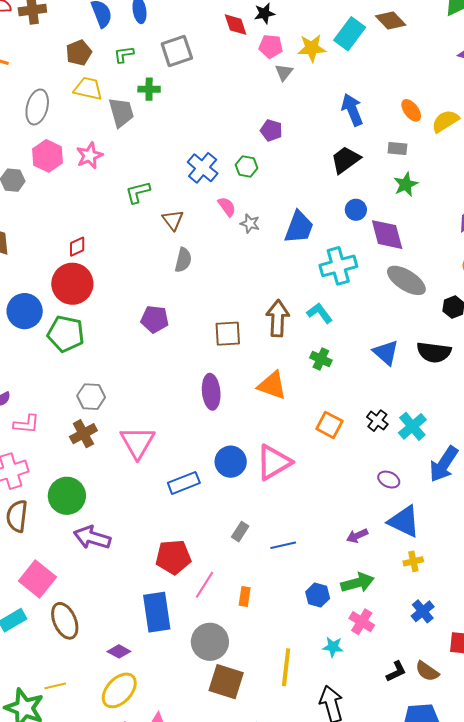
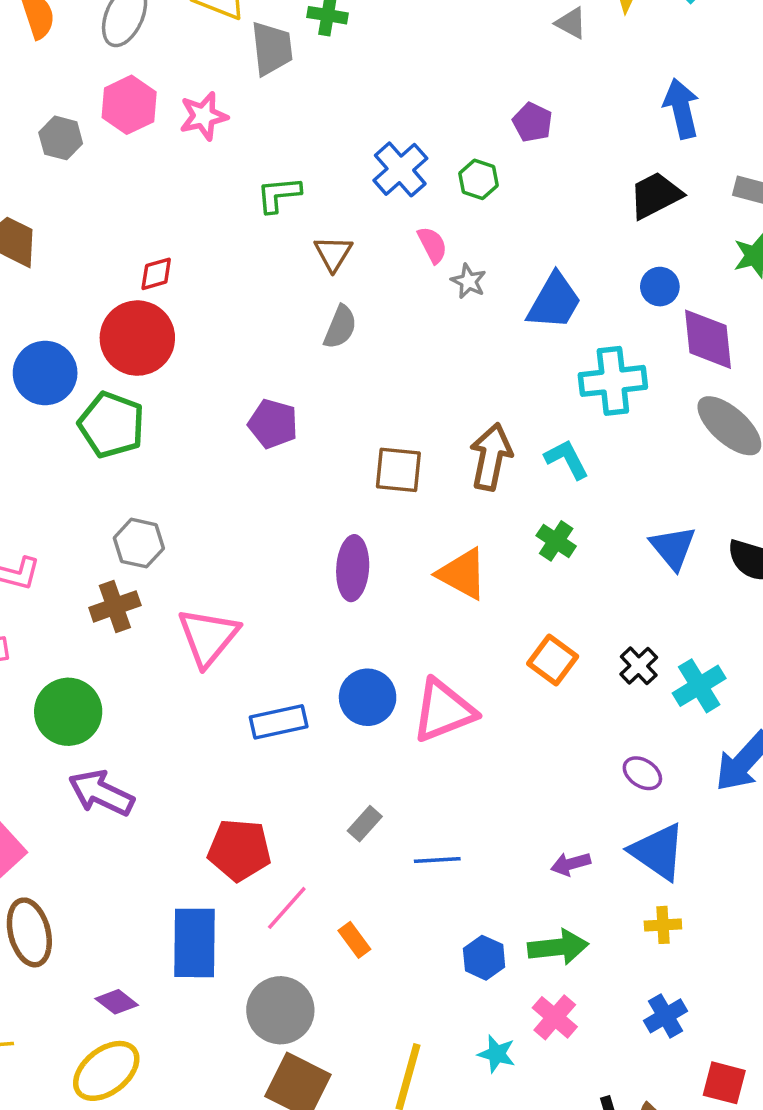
gray triangle: (284, 72) -> (571, 23), turned -48
orange rectangle: (245, 597) -> (354, 940), turned -54

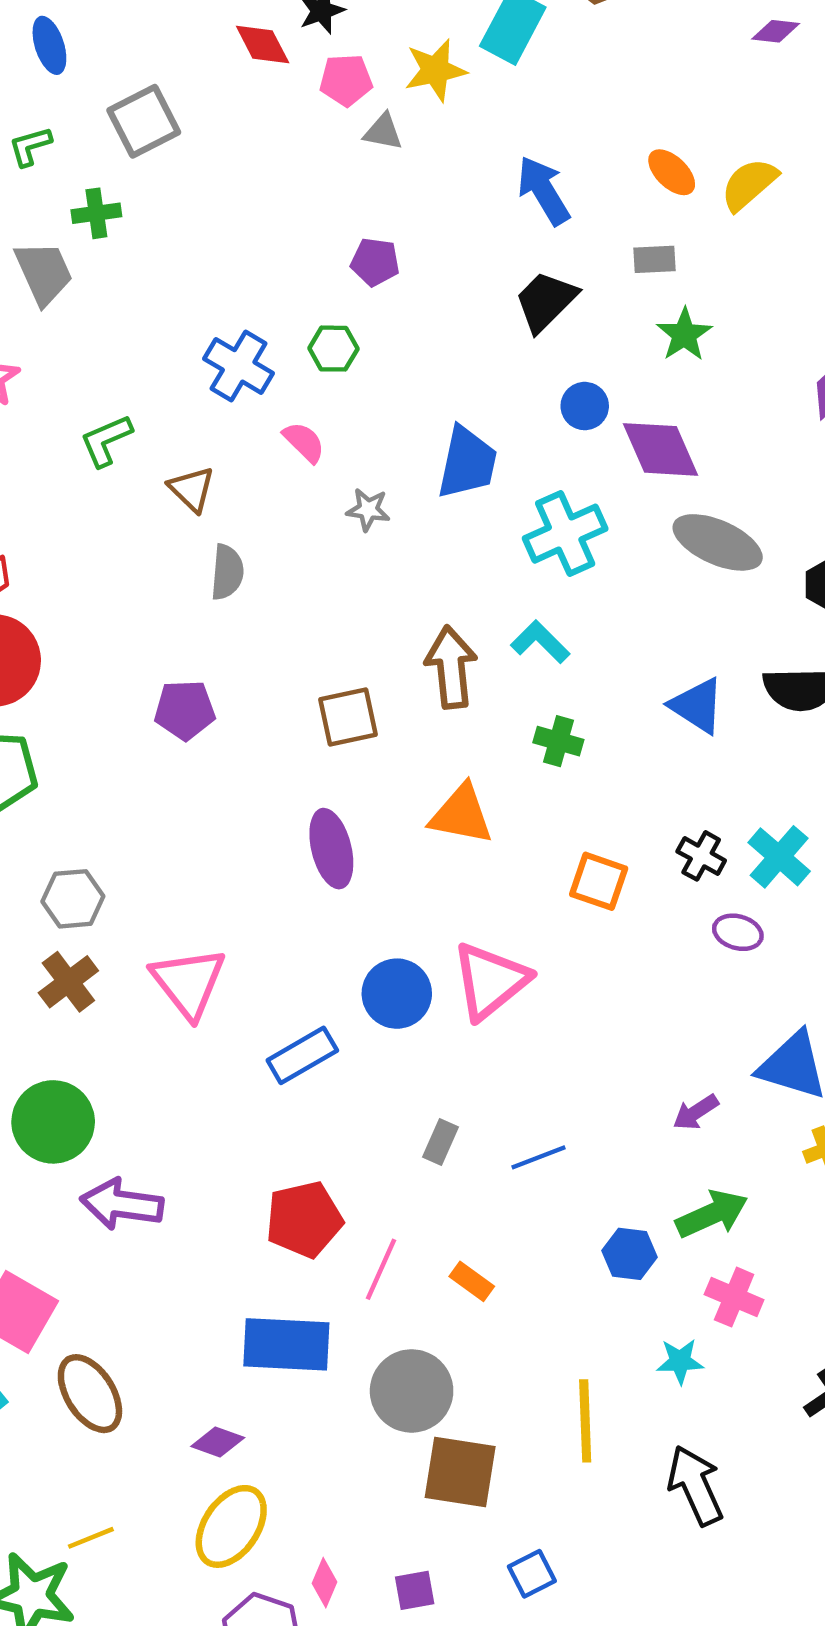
gray star: (469, 281) -> (368, 510), moved
purple ellipse: (642, 773) -> (738, 932), moved
blue rectangle: (194, 943) -> (286, 1344), turned -70

